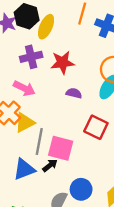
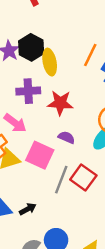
yellow ellipse: (46, 27) -> (50, 62), turned -45
gray line: (39, 141) -> (61, 180), moved
pink square: (61, 148) -> (40, 155), moved

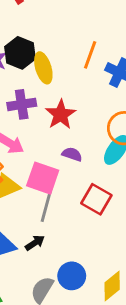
red star: (60, 103) -> (61, 115), turned -30
gray line: (61, 180) -> (46, 205), moved

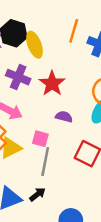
purple cross: (22, 104) -> (18, 77), turned 35
pink square: (43, 178) -> (40, 139), size x0.6

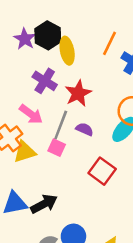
gray line: (45, 162) -> (61, 125), moved
black arrow: (37, 194) -> (44, 204), size x1.5

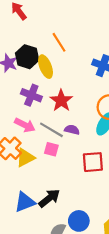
orange line: (109, 43) -> (59, 42), moved, turned -48
gray line: (61, 125) -> (51, 130), turned -70
red square: (102, 171) -> (93, 162), turned -30

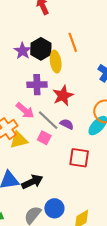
purple cross: (31, 95) -> (37, 85), turned -36

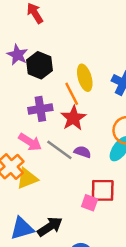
orange line: (73, 42) -> (72, 94), moved
purple star: (23, 51) -> (17, 55), moved
yellow ellipse: (56, 62) -> (85, 78), moved
pink square: (44, 138) -> (90, 203), moved

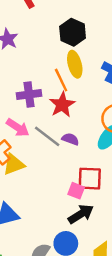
black hexagon: (40, 65) -> (73, 32), moved
black arrow: (50, 227) -> (81, 214), moved

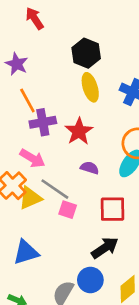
orange line: (61, 80) -> (27, 100), moved
gray line: (47, 136) -> (55, 189), moved
pink square: (76, 191) -> (68, 210), moved

